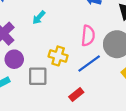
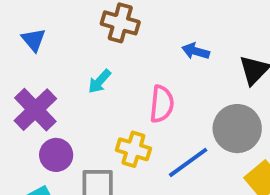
pink semicircle: (88, 36) -> (162, 104), moved

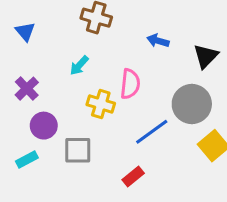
purple cross: (35, 110) -> (27, 89), size x0.7
yellow cross: (133, 149) -> (101, 104), moved

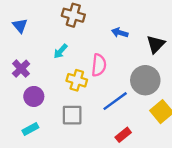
gray square: (78, 150) -> (72, 115), moved
cyan rectangle: (27, 160) -> (30, 129), moved
red rectangle: (133, 176) -> (123, 135), moved

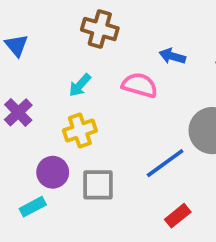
pink semicircle: (99, 65) -> (140, 85), moved, turned -80
yellow cross: (77, 80) -> (80, 131), moved, turned -36
purple circle: (34, 96) -> (53, 172), moved

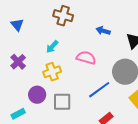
pink semicircle: (140, 85) -> (86, 58), moved
cyan rectangle: (33, 207) -> (18, 114), moved

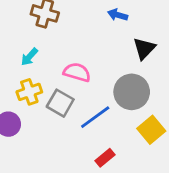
blue arrow: (103, 31) -> (118, 15), moved
gray square: (62, 102) -> (60, 103), moved, turned 30

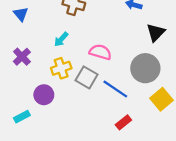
blue line: (95, 117) -> (115, 89), turned 70

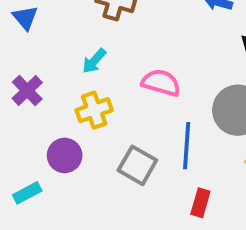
gray square: (87, 77) -> (137, 165), moved
blue line: (115, 89) -> (187, 146), turned 60
red rectangle: (123, 122) -> (200, 203), turned -35

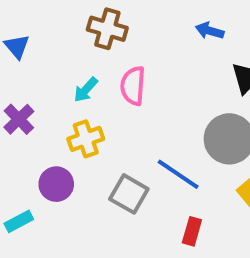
pink semicircle: (161, 83) -> (133, 86), moved, turned -102
blue line: (187, 146) -> (178, 174), turned -60

